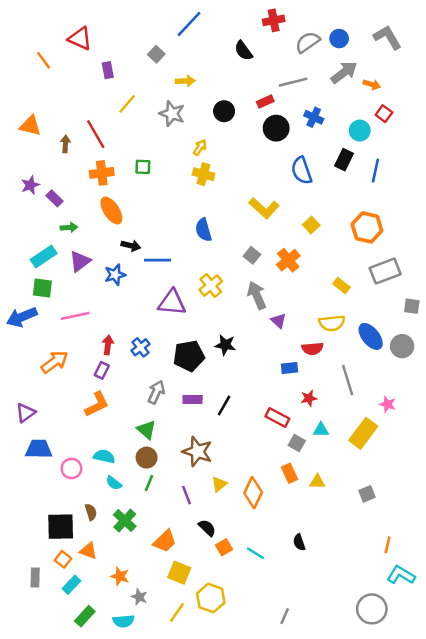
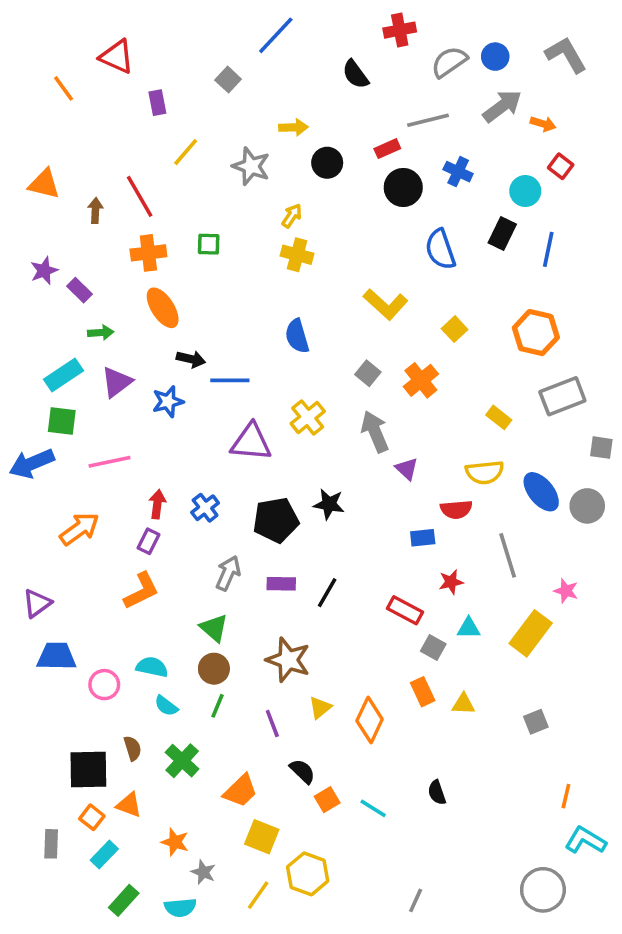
yellow arrow: (185, 81) -> (294, 127), moved

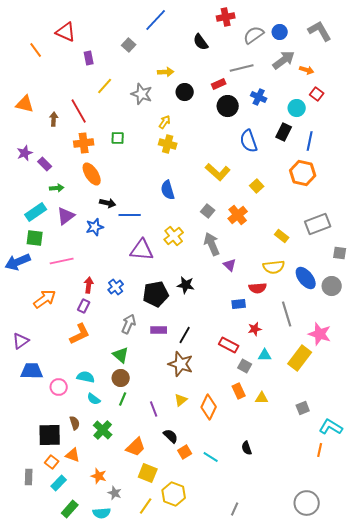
orange hexagon: (536, 333) -> (303, 173), moved
pink star: (566, 591) -> (320, 334), size x1.6
brown star: (288, 660) -> (181, 364), moved
cyan L-shape: (585, 840) -> (331, 427), moved

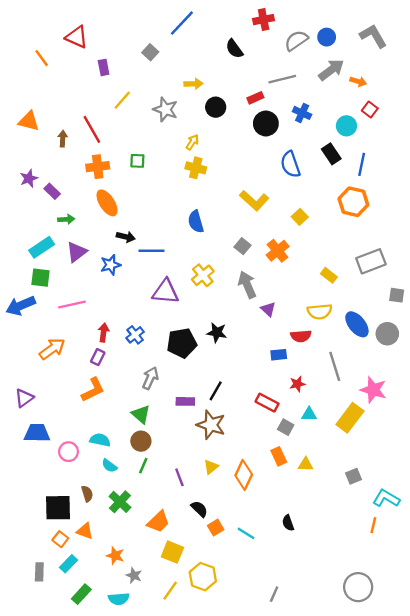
black rectangle: (284, 132) -> (331, 154), turned -60
purple rectangle: (159, 330) -> (185, 401), moved
gray rectangle: (29, 477) -> (39, 572), moved

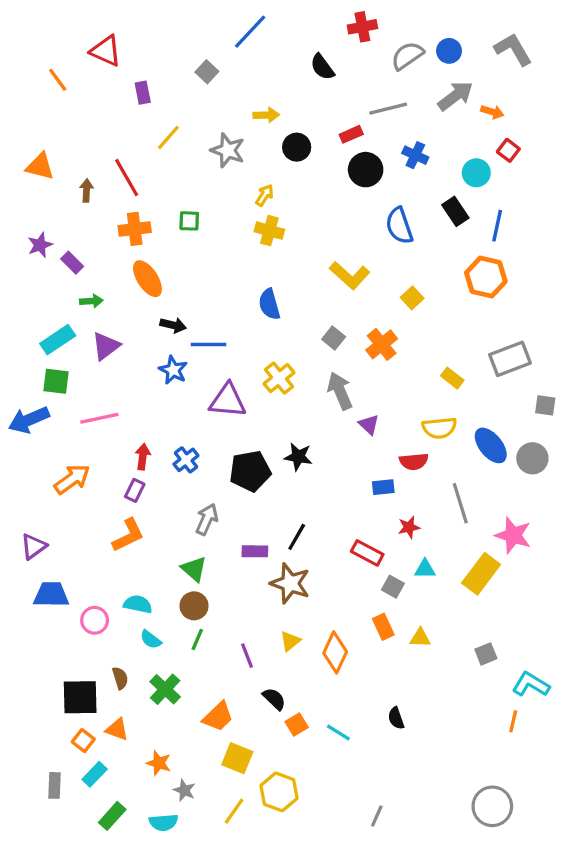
blue star: (111, 265) -> (173, 370), moved, turned -30

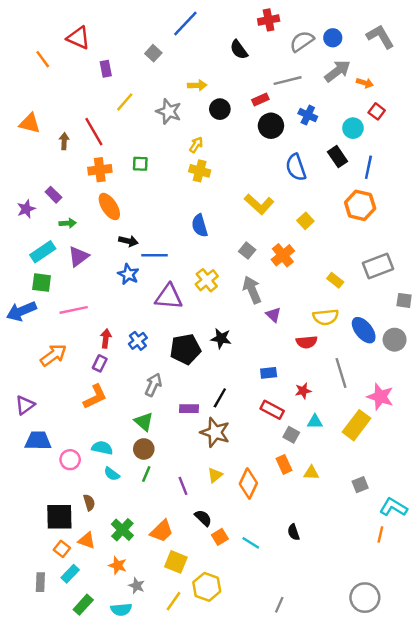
purple star: (40, 245) -> (26, 209), moved
blue rectangle: (383, 487) -> (269, 373), moved
green cross: (165, 689) -> (122, 530), moved

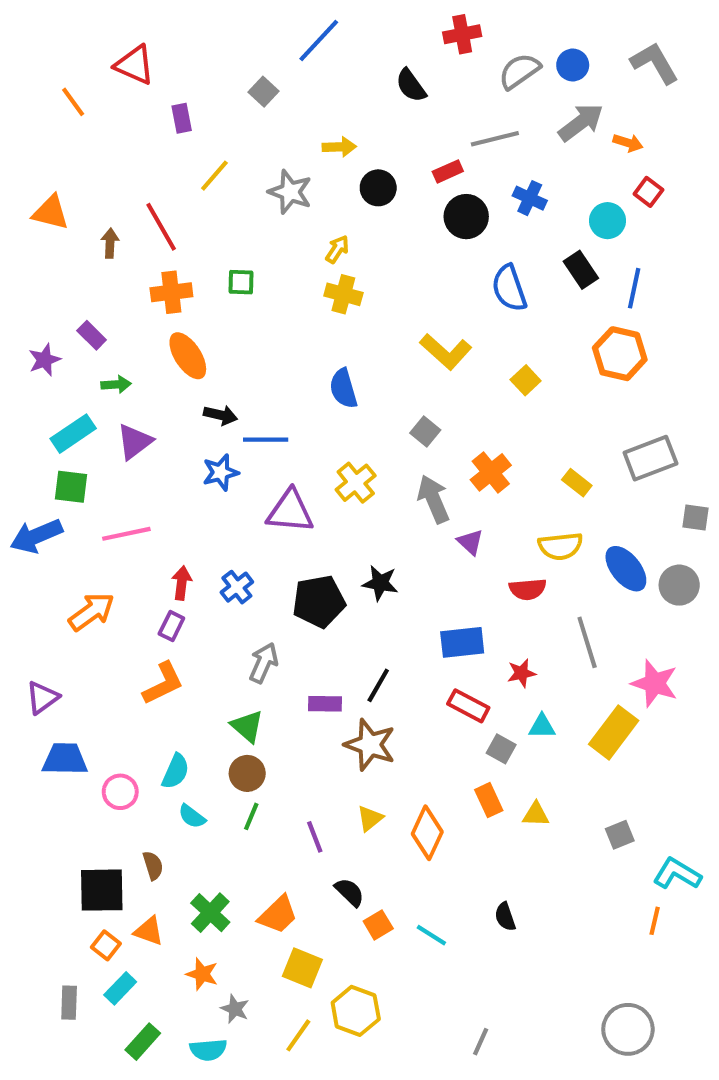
orange cross: (283, 255) -> (491, 472), moved
blue star: (128, 274) -> (221, 472), turned 30
blue rectangle: (269, 373) -> (462, 642), size x1.5
cyan semicircle: (102, 448) -> (176, 771), turned 102

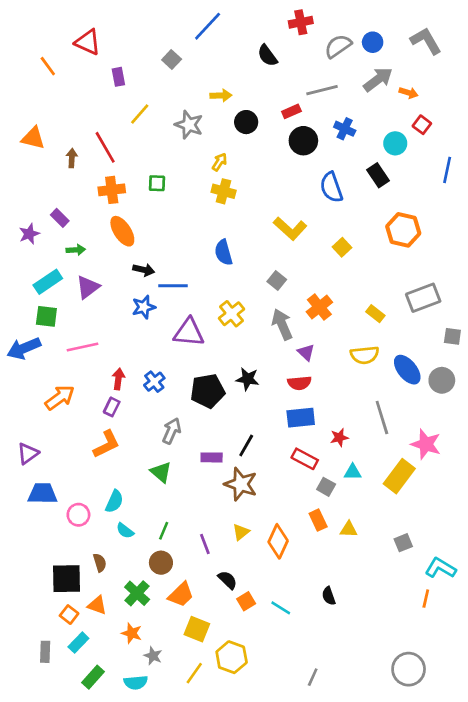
blue line: (634, 288) -> (447, 170), moved
red semicircle: (528, 589) -> (299, 383), moved
brown circle: (247, 773) -> (161, 563), moved

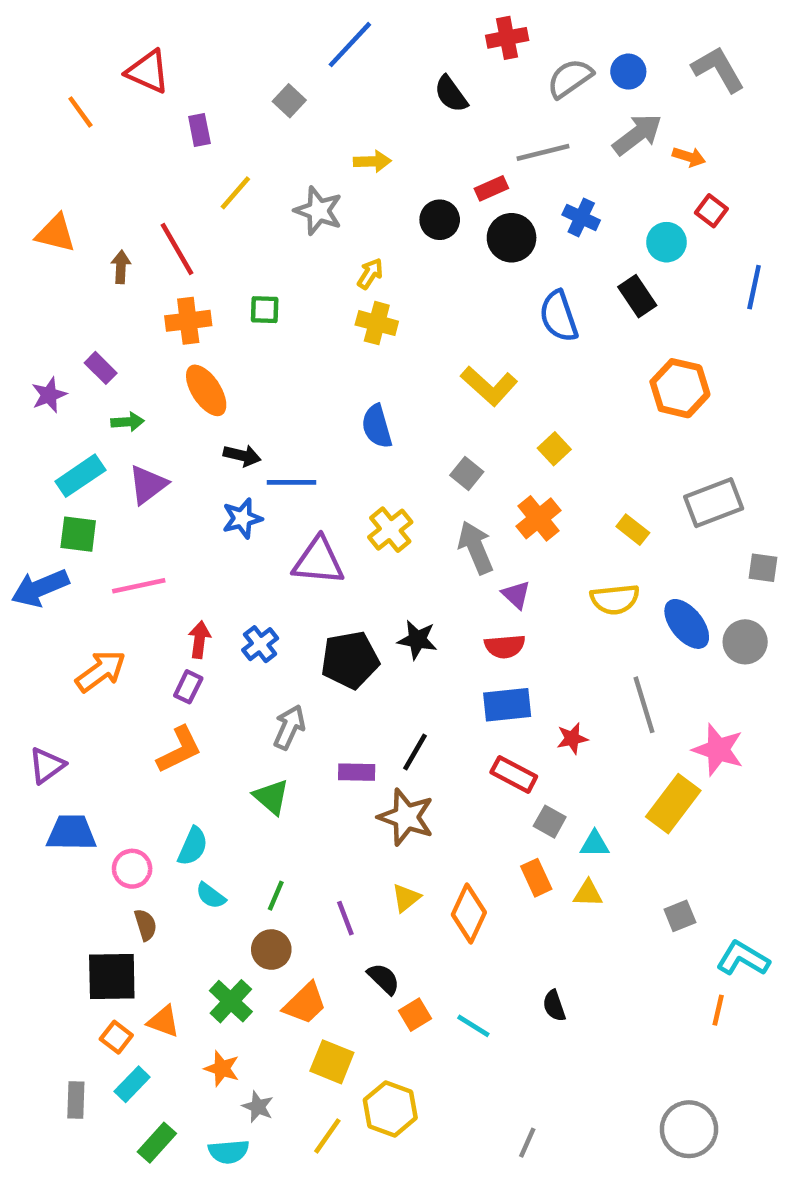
black circle: (246, 122) -> (440, 220), moved
yellow square: (342, 247) -> (554, 449), moved
cyan triangle: (353, 472) -> (595, 844), moved
brown semicircle: (100, 563) -> (146, 925), moved

